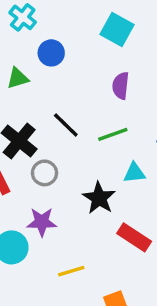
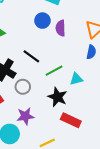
blue circle: (51, 53) -> (42, 21), moved
green line: (113, 134) -> (54, 71), moved
red rectangle: (134, 237) -> (71, 120), moved

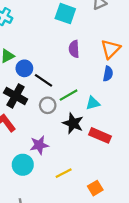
blue circle: (42, 21) -> (24, 68), moved
gray circle: (23, 87) -> (48, 105), moved
red rectangle: (71, 120) -> (100, 135), moved

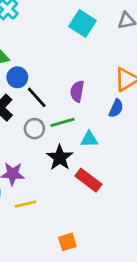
purple semicircle: (74, 49) -> (77, 91), moved
yellow line: (64, 173) -> (25, 204), moved

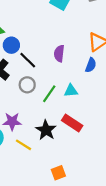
green line: (63, 122) -> (49, 94), moved, turned -36
black star: (60, 158) -> (46, 130), moved
yellow line: (25, 204) -> (24, 145), turned 49

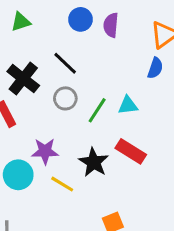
blue circle: (11, 45) -> (80, 19), moved
purple semicircle: (59, 53) -> (111, 25), moved

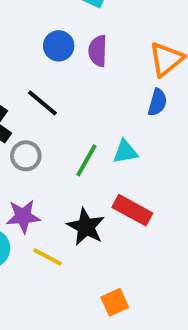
gray circle: (65, 98) -> (26, 156), moved

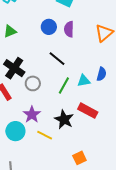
blue semicircle: (157, 102) -> (101, 74), moved
black line: (42, 103) -> (57, 59), moved
purple star: (23, 216) -> (32, 115), turned -30

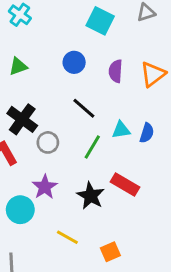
purple semicircle: (69, 29) -> (116, 71), moved
cyan triangle: (84, 81) -> (121, 130), moved
yellow line: (45, 135) -> (67, 237), moved

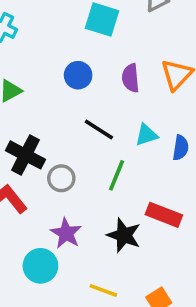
cyan triangle: (121, 130) -> (146, 135), moved

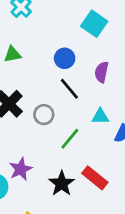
black line: (99, 130) -> (69, 89), moved
gray circle: (61, 178) -> (44, 115), moved

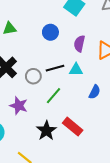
black line: (69, 89) -> (55, 68), moved, turned -66
cyan triangle: (100, 116) -> (76, 70), moved
purple star: (21, 169) -> (19, 106), moved, turned -30

